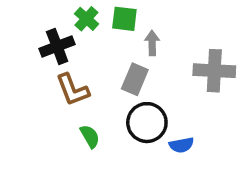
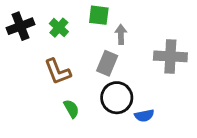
green cross: (86, 19) -> (59, 28), moved
black cross: (57, 46) -> (20, 26), moved

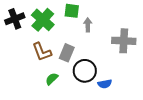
green cross: (59, 28) -> (43, 20), size x1.6
gray rectangle: (107, 63) -> (67, 53), moved
green semicircle: (71, 109) -> (52, 79), turned -104

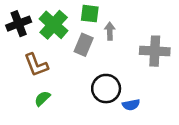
brown L-shape: (42, 52) -> (36, 65), moved
gray rectangle: (67, 53) -> (84, 45), moved
green semicircle: (52, 79) -> (42, 99), moved

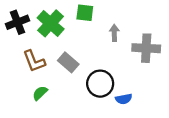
gray arrow: (110, 31) -> (114, 33), moved
gray rectangle: (84, 45) -> (68, 62), moved, turned -72

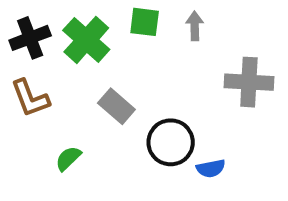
gray arrow: (114, 33) -> (195, 26), moved
brown L-shape: (34, 61) -> (30, 98), moved

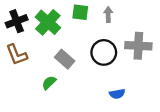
black circle: (171, 142) -> (104, 52), moved
green semicircle: (68, 158) -> (49, 83), moved

